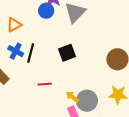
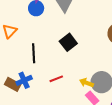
blue cross: (16, 51) -> (24, 80), moved, turned -35

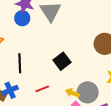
black square: (68, 42) -> (62, 61), moved

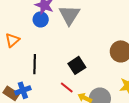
red line: (42, 89) -> (67, 87), moved, turned 56

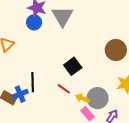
black line: (35, 64) -> (33, 82), moved

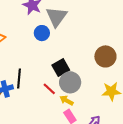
blue circle: (34, 22) -> (42, 33), moved
gray circle: (97, 98) -> (70, 82), moved

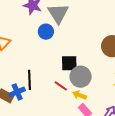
black square: (61, 68) -> (69, 63), turned 36

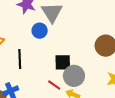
black line: (29, 80) -> (20, 59), moved

